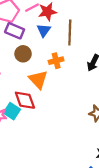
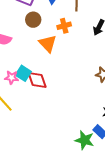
red diamond: (25, 100) -> (37, 80), moved

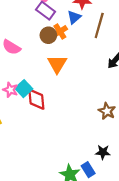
orange cross: (64, 26) -> (60, 32), moved, turned -32

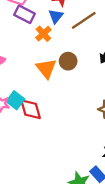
brown line: (99, 25) -> (84, 20), turned 50
brown circle: (48, 35) -> (68, 61), moved

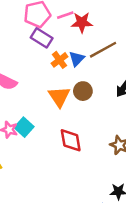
blue triangle: (56, 16) -> (77, 59), moved
red diamond: (31, 109) -> (71, 140), moved

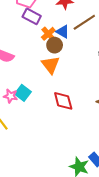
blue triangle: (77, 59) -> (63, 32), turned -40
brown circle: (83, 91) -> (55, 45), moved

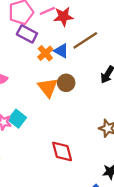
brown circle: (55, 45) -> (66, 83), moved
red diamond: (63, 101) -> (62, 152), moved

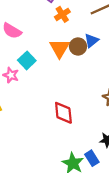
blue triangle: (61, 51) -> (91, 41), moved, turned 42
cyan square: (17, 119) -> (27, 60), moved

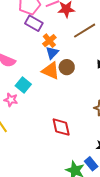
blue triangle: (91, 41) -> (52, 53), moved
orange triangle: (59, 48) -> (51, 71), turned -30

